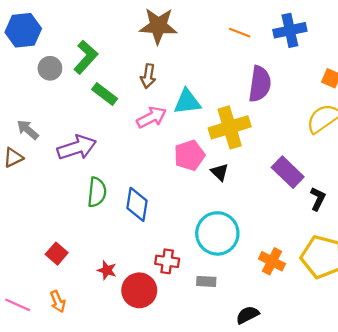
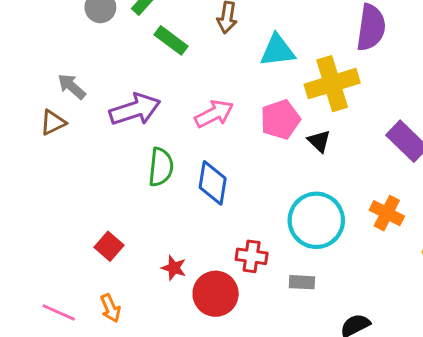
pink arrow: (152, 117) -> (214, 114), moved
orange cross: (272, 261) -> (387, 213), moved

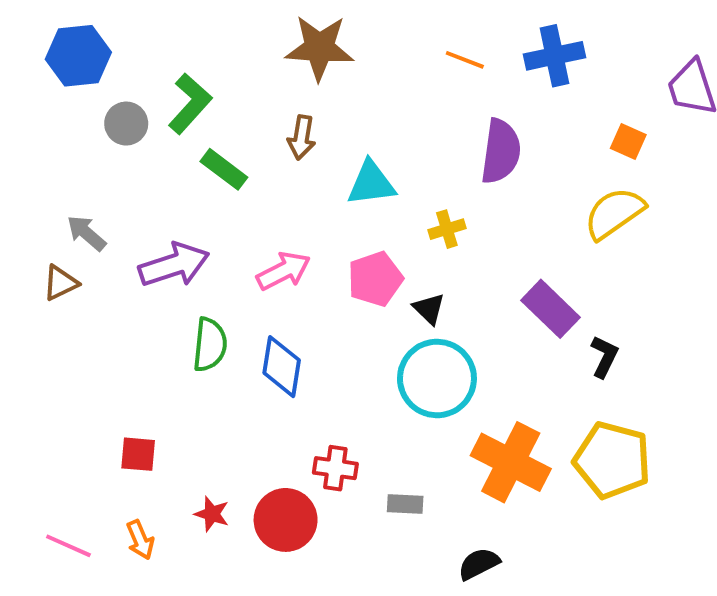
yellow cross: (332, 84) -> (447, 229), size x0.5
orange cross: (387, 213) -> (511, 462), moved, size x1.6
cyan circle: (316, 220) -> (437, 379), moved
red square: (109, 246) -> (138, 454), turned -36
red star: (174, 268) -> (212, 514), moved

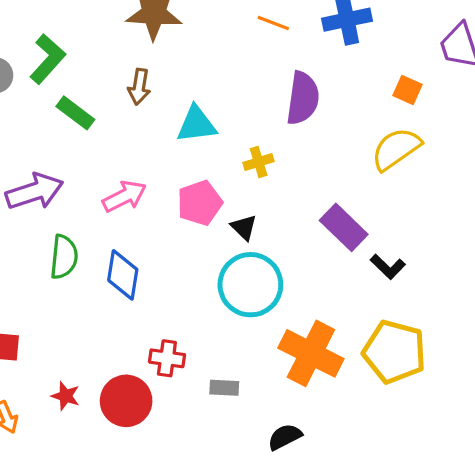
black L-shape: (604, 357) -> (388, 267), turned 108

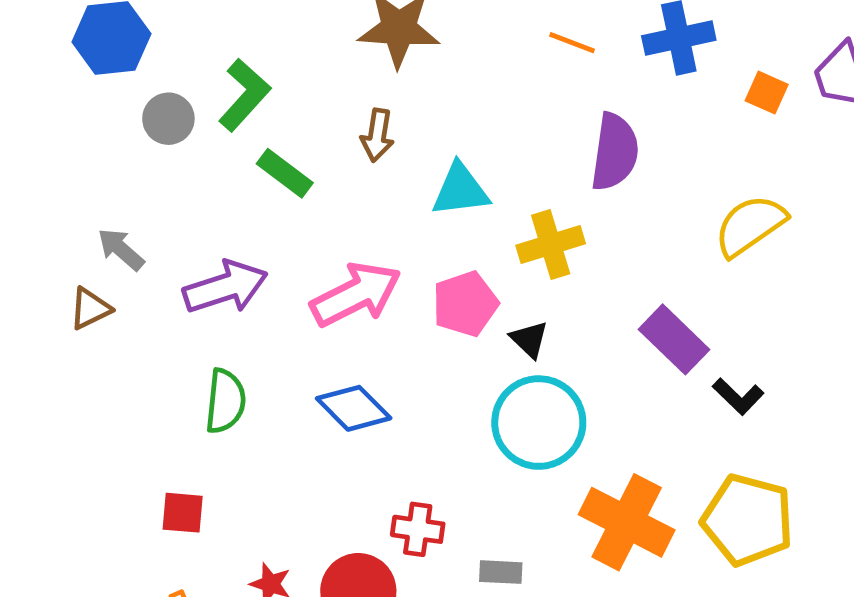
orange square: (407, 90) -> (767, 93), moved
yellow cross: (259, 162) -> (551, 244), size x1.5
pink arrow: (124, 196) -> (356, 294), size x1.4
green semicircle: (64, 257) -> (225, 401), moved
blue diamond: (123, 275) -> (354, 408), turned -54

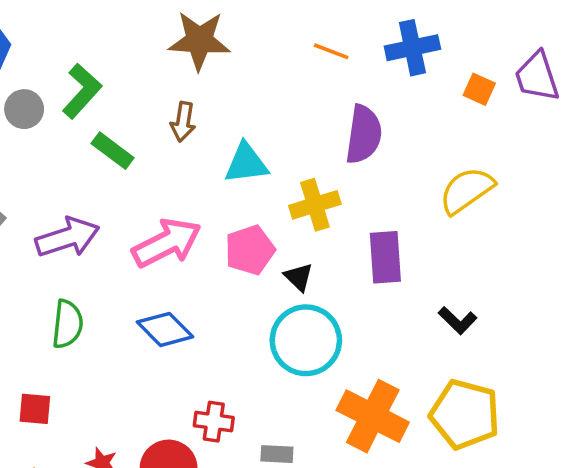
purple rectangle: (674, 339) -> (385, 257), moved, turned 42

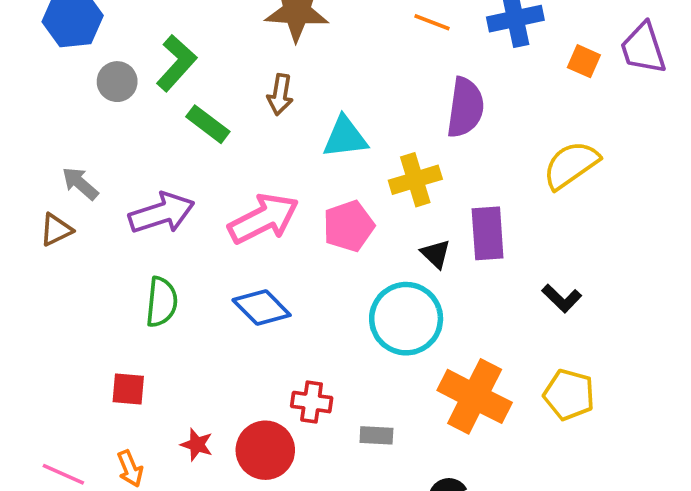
black triangle: (299, 277) -> (436, 254), moved
yellow pentagon: (465, 414) -> (569, 395), size x0.7

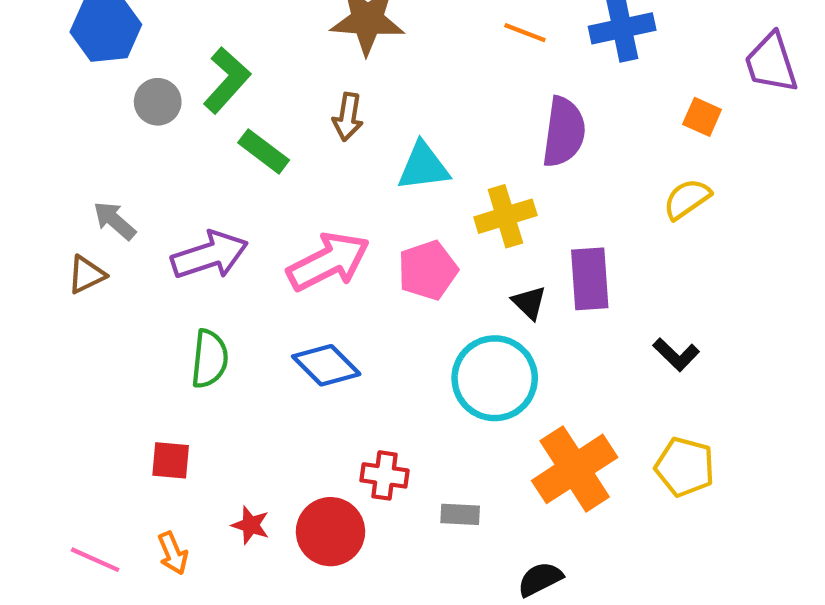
orange square: (584, 61) -> (702, 117), moved
yellow semicircle: (571, 165) -> (687, 199), size x0.7
orange cross: (475, 396) -> (575, 469), turned 30

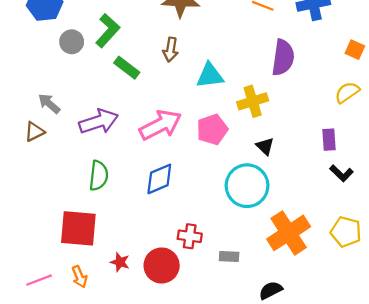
purple rectangle: (590, 279) -> (329, 140), moved, size x0.7
blue diamond: (326, 365) -> (159, 179), turned -68
red square: (171, 460) -> (78, 228), size x1.8
pink line: (95, 560) -> (39, 280), turned -45

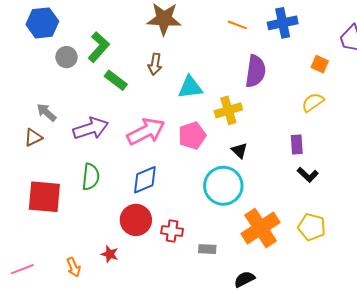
red square: (78, 228) -> (44, 197), moved
red circle: (162, 265) -> (136, 220), moved
pink line: (39, 280) -> (22, 269), moved

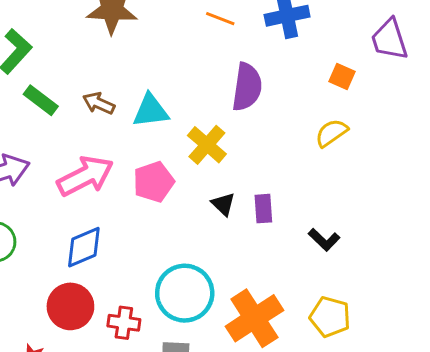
brown arrow: (155, 64) -> (99, 103), moved, turned 105
yellow cross: (228, 110) -> (207, 145), turned -32
purple rectangle: (297, 145) -> (263, 209), moved
cyan circle: (223, 186) -> (185, 293), moved

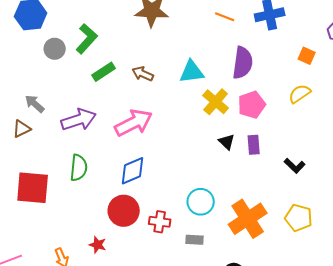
green rectangle: (41, 100) -> (104, 72), turned -70
cyan triangle: (151, 111) -> (192, 72), moved
pink pentagon: (154, 182) -> (252, 105), moved
cyan circle: (185, 293) -> (201, 202), size x0.7

